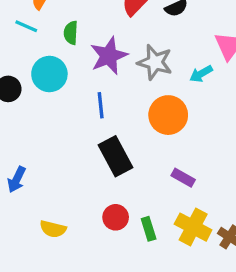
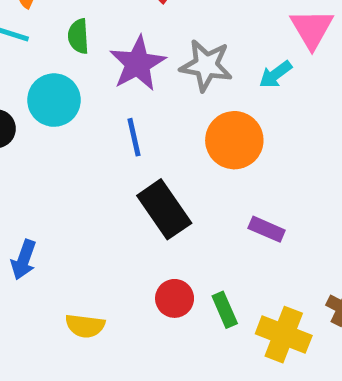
yellow cross: (193, 227) -> (284, 335), moved

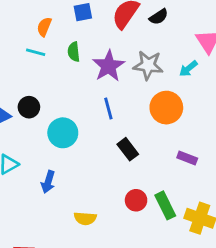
cyan circle: (54, 100) -> (63, 133), moved
black rectangle: (164, 209) -> (128, 149), size x0.7
green rectangle: (225, 310) -> (165, 205), size x1.4

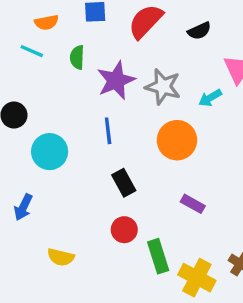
black semicircle: (159, 17) -> (199, 31), moved
orange semicircle: (44, 27) -> (47, 22), turned -132
red circle: (136, 200) -> (124, 230), moved

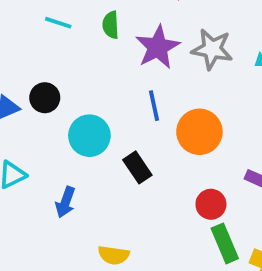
orange circle: (177, 140) -> (199, 132), moved
black rectangle: (124, 183) -> (137, 167), moved
red circle: (124, 230) -> (211, 204), moved

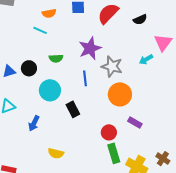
green semicircle: (111, 25) -> (56, 58), moved, turned -96
gray star: (212, 49) -> (112, 66), moved
orange circle: (199, 132) -> (120, 94), moved

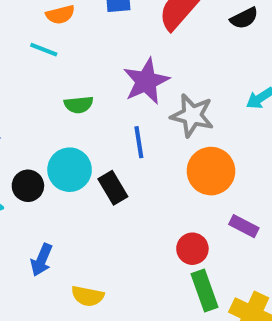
black circle: (29, 68) -> (28, 186), moved
black rectangle: (73, 109) -> (113, 188), moved
blue arrow: (34, 123) -> (41, 260), moved

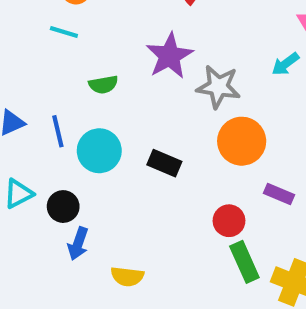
blue line: (139, 142) -> (58, 131), moved
black circle: (28, 186) -> (63, 207), moved
black rectangle: (113, 188) -> (164, 163), moved, turned -32

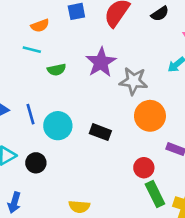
green semicircle: (103, 85) -> (57, 70), moved
blue arrow: (78, 244) -> (14, 203), moved

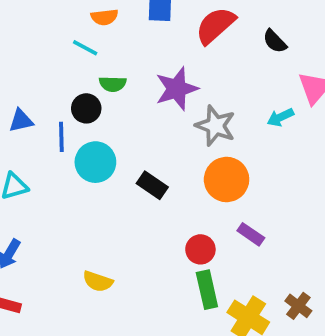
black semicircle: (160, 14) -> (275, 41), turned 66
black circle: (36, 163) -> (86, 108), moved

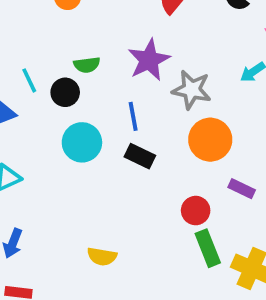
cyan line: (85, 48) -> (29, 80), moved, turned 45
blue line: (61, 137) -> (133, 116), moved

